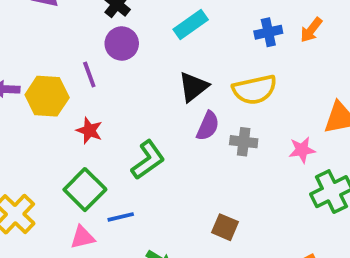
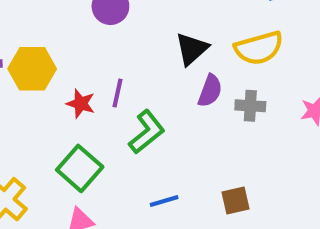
purple line: (89, 75) -> (118, 93), moved, turned 36
blue line: (121, 217) -> (164, 201), moved
brown square: (225, 227) -> (235, 201), turned -32

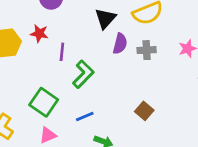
red star: (81, 104) -> (39, 33), moved
blue line: (164, 201) -> (85, 117), moved
brown square: (235, 201) -> (144, 111), turned -30

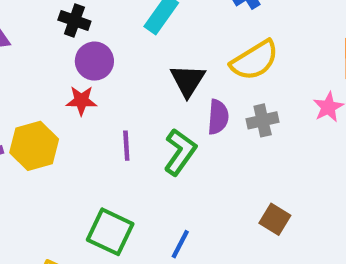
red star: (39, 33) -> (81, 101), moved
green L-shape: (83, 74) -> (180, 152), moved
blue line: (85, 117) -> (180, 244), turned -30

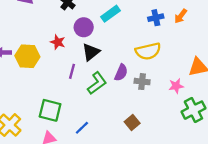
purple circle: (94, 61) -> (84, 27), moved
black triangle: (188, 80) -> (91, 52), moved
brown square: (275, 219) -> (132, 122), moved
green square: (110, 232) -> (50, 110), turned -30

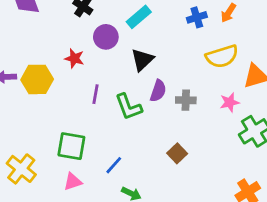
yellow semicircle: (148, 51) -> (222, 56), moved
black triangle: (91, 52) -> (142, 60), moved
green L-shape: (97, 83) -> (128, 107), turned 110

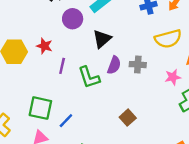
red star: (74, 58) -> (44, 46), moved
gray cross: (186, 100) -> (138, 65), moved
blue line: (114, 165) -> (66, 121), moved

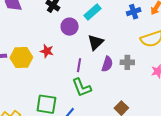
purple line: (62, 66) -> (79, 65), moved
green L-shape: (89, 77) -> (82, 87), moved

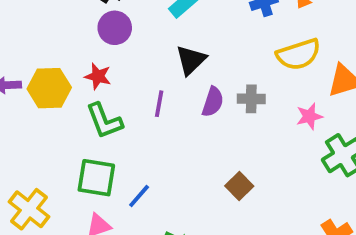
purple circle: (70, 27) -> (115, 28), moved
green L-shape: (82, 87) -> (104, 121), moved

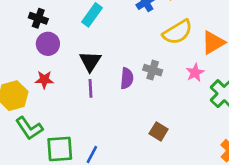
black triangle: (191, 60) -> (90, 61), moved
gray cross: (251, 99) -> (153, 70), turned 30
green L-shape: (104, 121) -> (29, 128), moved

